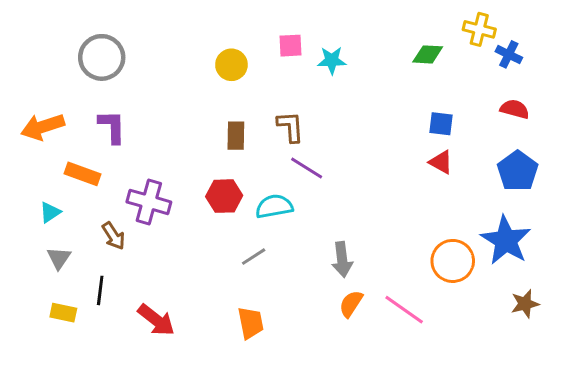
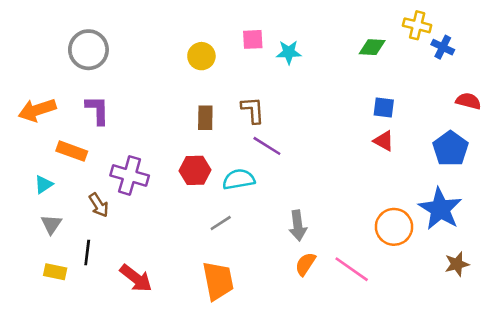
red semicircle: (515, 109) -> (468, 101), moved
orange trapezoid: (251, 323) -> (218, 281), size x1.4

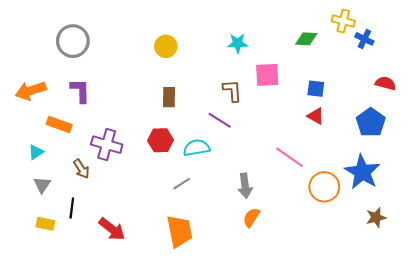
pink square: (253, 39) -> (267, 75), moved, size x1.4
brown L-shape: (253, 110) -> (232, 91), moved
pink line: (352, 269) -> (289, 157), moved

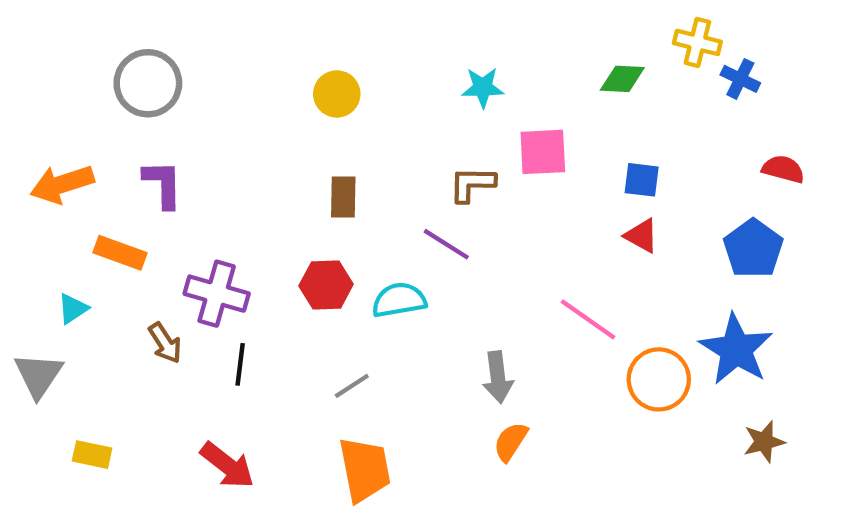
brown L-shape: (232, 91) -> (472, 184), turned -85
gray line: (182, 184) -> (352, 386), moved
gray triangle: (42, 185) -> (38, 375), moved, size x1.4
black line: (72, 208) -> (240, 364), moved

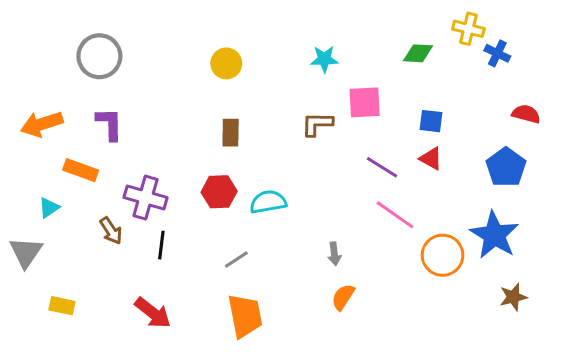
purple line: (446, 244) -> (382, 167), moved
gray arrow: (498, 377) -> (334, 254), size x0.7

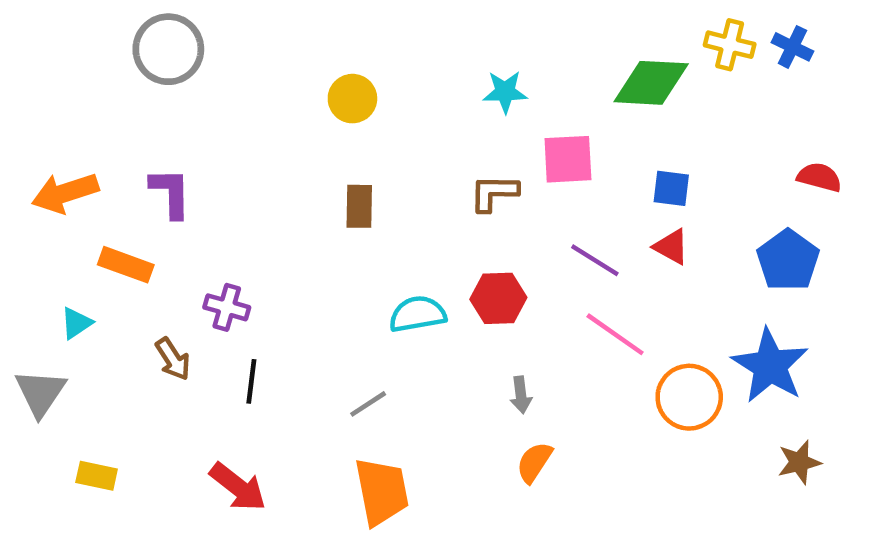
green diamond: (418, 53) -> (651, 83), size x1.6
blue cross: (497, 53) -> (792, 47), moved
gray circle: (99, 56) -> (168, 49), moved
red hexagon: (219, 192) -> (498, 298), moved
purple cross: (146, 198) -> (227, 307), size x0.7

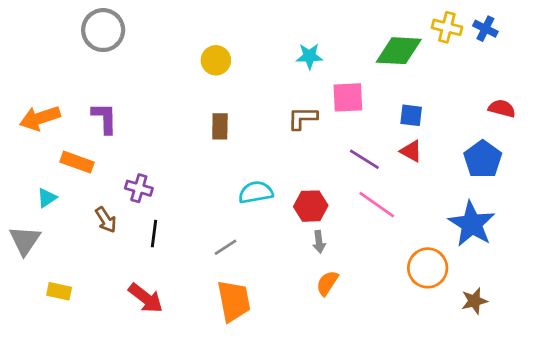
red hexagon: (498, 298) -> (311, 206), moved
orange circle: (689, 397) -> (428, 268), moved
brown star: (799, 462) -> (474, 301), moved

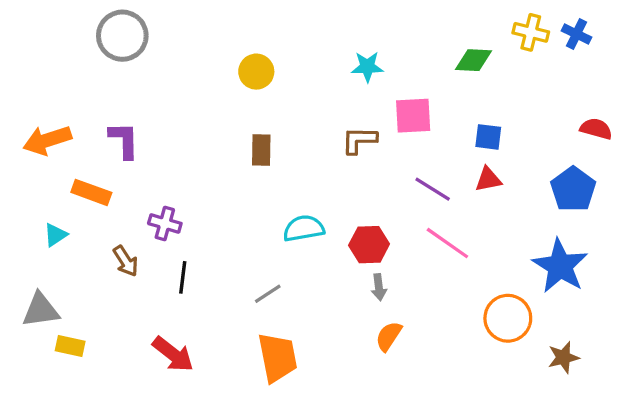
green diamond: (399, 51) -> (474, 60), size x0.7
red triangle: (411, 151) -> (488, 179), turned -40
gray triangle: (25, 240) -> (41, 310), moved, turned 48

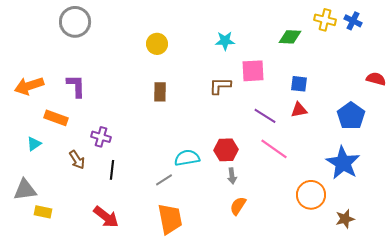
red semicircle: (596, 129) -> (376, 79), moved
cyan semicircle: (304, 228) -> (187, 158), moved

